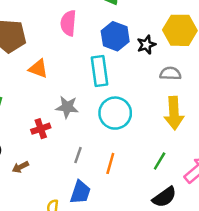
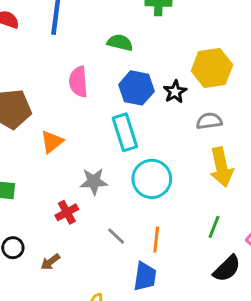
orange triangle: (38, 69) -> (52, 142), turned -50
gray line: (78, 155) -> (116, 236), turned -56
blue trapezoid: (80, 192) -> (145, 277), moved

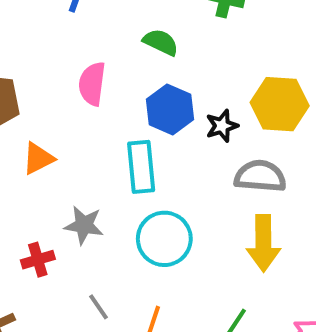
gray semicircle: (209, 121) -> (260, 176), size x1.4

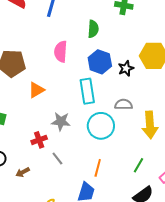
green semicircle: (161, 42) -> (93, 29), turned 72
gray semicircle: (260, 176) -> (124, 104), moved, size x0.7
gray line: (99, 307) -> (57, 159), moved

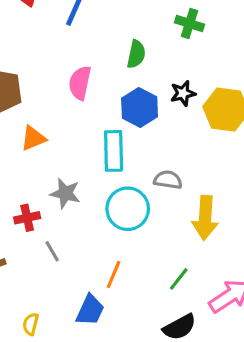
black star: (126, 68) -> (183, 93), moved

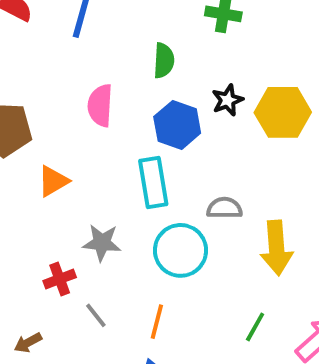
orange line: (114, 274) -> (157, 322), moved

